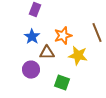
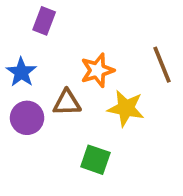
blue star: (32, 37) -> (21, 72), moved
purple circle: (31, 70) -> (27, 118), moved

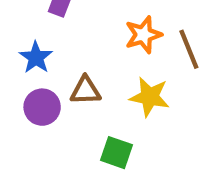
orange star: (97, 70) -> (143, 35), moved

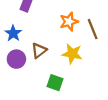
brown triangle: (85, 91) -> (39, 51), turned -35

